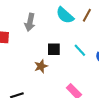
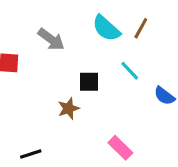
gray arrow: (30, 22) -> (51, 39), turned -66
cyan line: (80, 50) -> (130, 71), moved

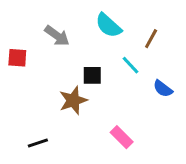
brown line: (141, 28) -> (151, 39), moved
brown star: (68, 108) -> (73, 100), size x1.4

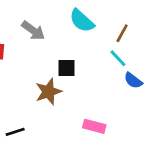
cyan line: (130, 65) -> (118, 58), moved
pink rectangle: (122, 137) -> (94, 126), turned -30

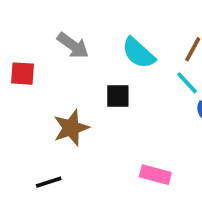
cyan semicircle: (82, 21) -> (138, 53), moved
brown star: (48, 92) -> (71, 128), moved

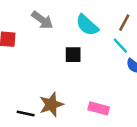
brown star: (71, 128) -> (51, 105), moved
black line: (49, 182) -> (26, 113), turned 30

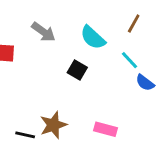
brown line: (124, 23) -> (134, 23), moved
black square: (73, 55) -> (77, 70), turned 30

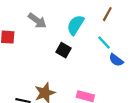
cyan semicircle: (93, 38) -> (76, 25), turned 80

